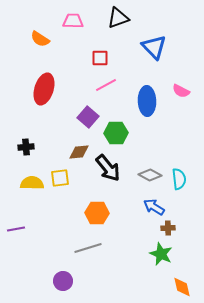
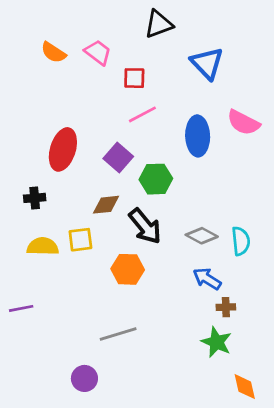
pink trapezoid: (73, 21) -> (98, 52), moved, turned 35
red ellipse: (44, 89) -> (63, 149), moved
pink semicircle: (181, 91) -> (243, 122), size x1.4
orange hexagon: (97, 213) -> (128, 269), moved

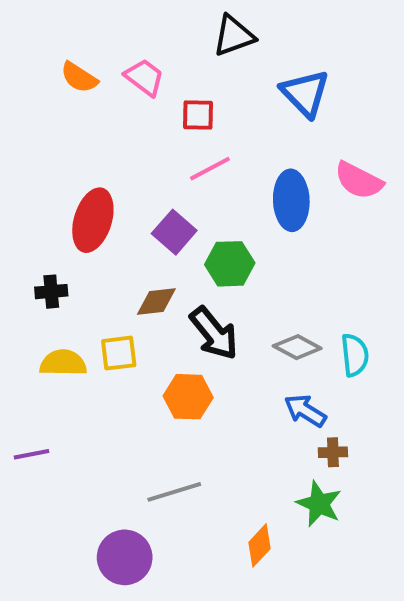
purple circle: (84, 378) -> (125, 557), size x1.4
orange diamond: (245, 387) -> (260, 545), moved, turned 56

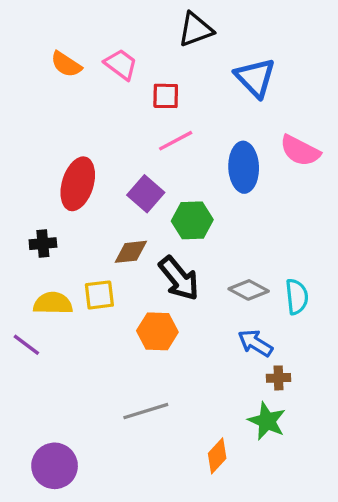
purple line: (31, 454) -> (26, 345), moved, turned 48
purple circle: (125, 557) -> (55, 466), moved

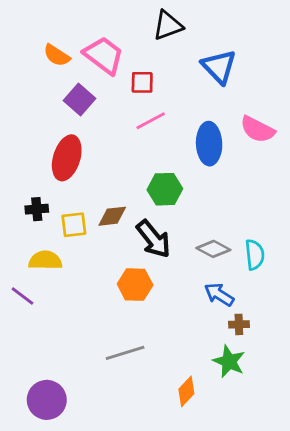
pink trapezoid: (121, 64) -> (104, 55), size x1.4
purple square: (146, 194) -> (80, 99), moved
yellow square: (99, 295) -> (74, 225), moved

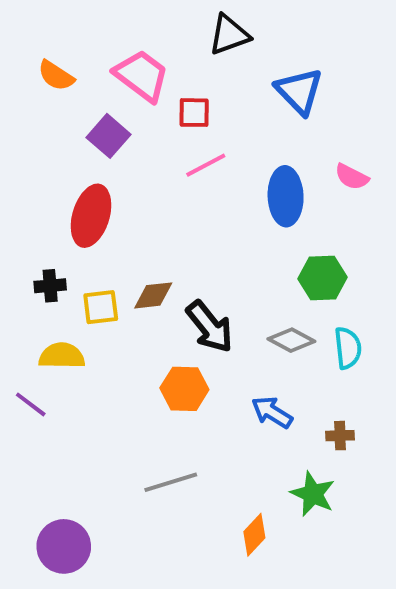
orange semicircle: (57, 55) -> (56, 76), moved
pink semicircle: (257, 129) -> (352, 177), size x0.7
green hexagon: (165, 189) -> (323, 278), moved
blue arrow: (219, 295) -> (272, 412), moved
brown cross: (239, 324) -> (340, 436), moved

